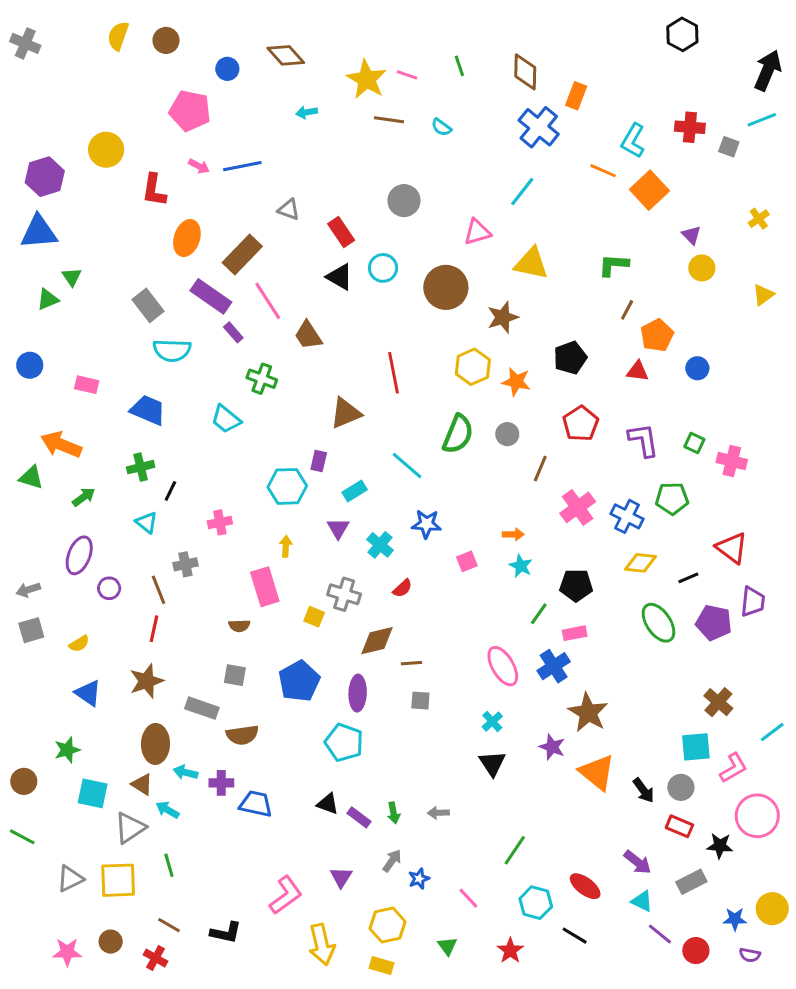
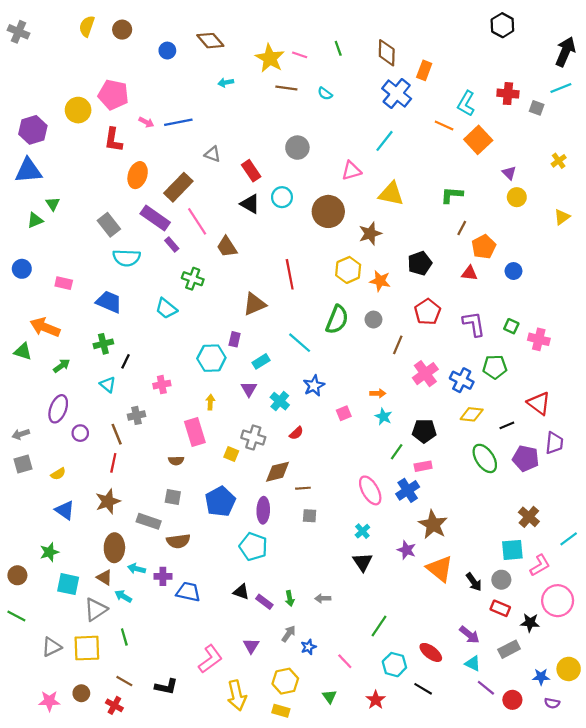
pink pentagon: (190, 111) -> (113, 95), moved
blue star: (426, 524) -> (314, 386), turned -30

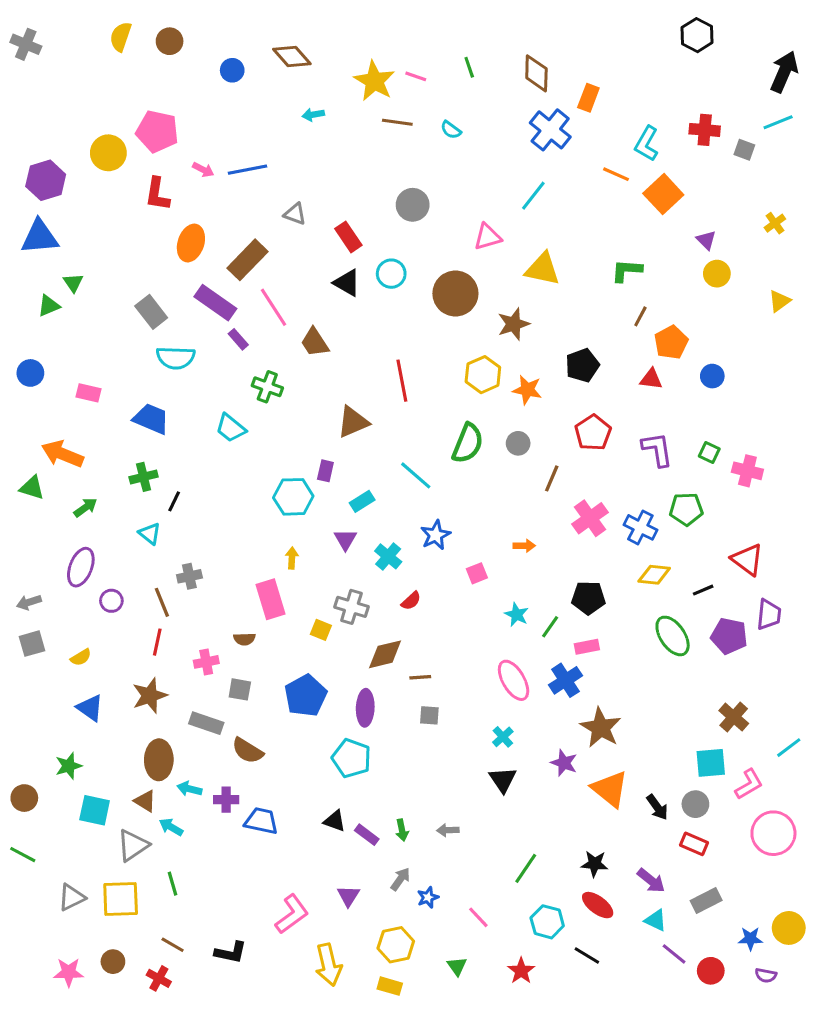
pink cross: (162, 385) -> (206, 662), moved
cyan star: (383, 417) -> (517, 615), moved
brown semicircle: (178, 541) -> (247, 751), turned 40
black star: (530, 623) -> (595, 864), moved

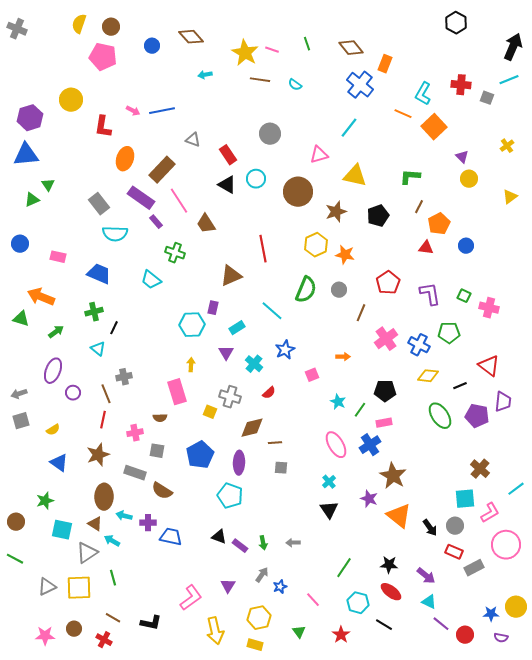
brown diamond: (536, 73) -> (351, 48), turned -40
pink pentagon: (157, 131) -> (103, 57), moved
black pentagon: (582, 365) -> (378, 216), moved
gray rectangle: (706, 900) -> (474, 568), moved

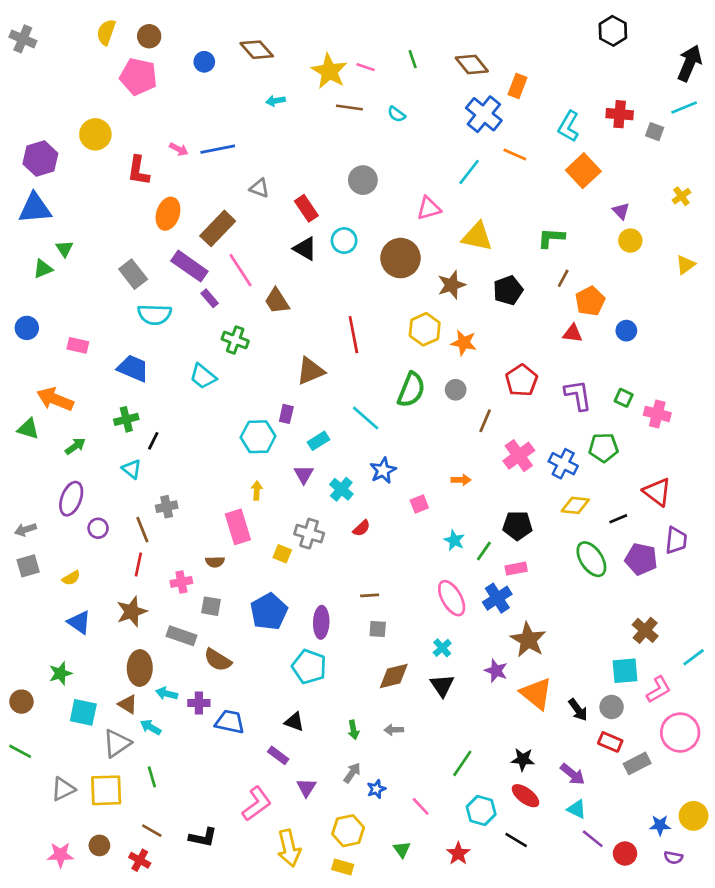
orange line: (403, 114) -> (515, 155), moved
brown diamond: (252, 428) -> (394, 676), moved
purple rectangle: (240, 546) -> (278, 755), moved

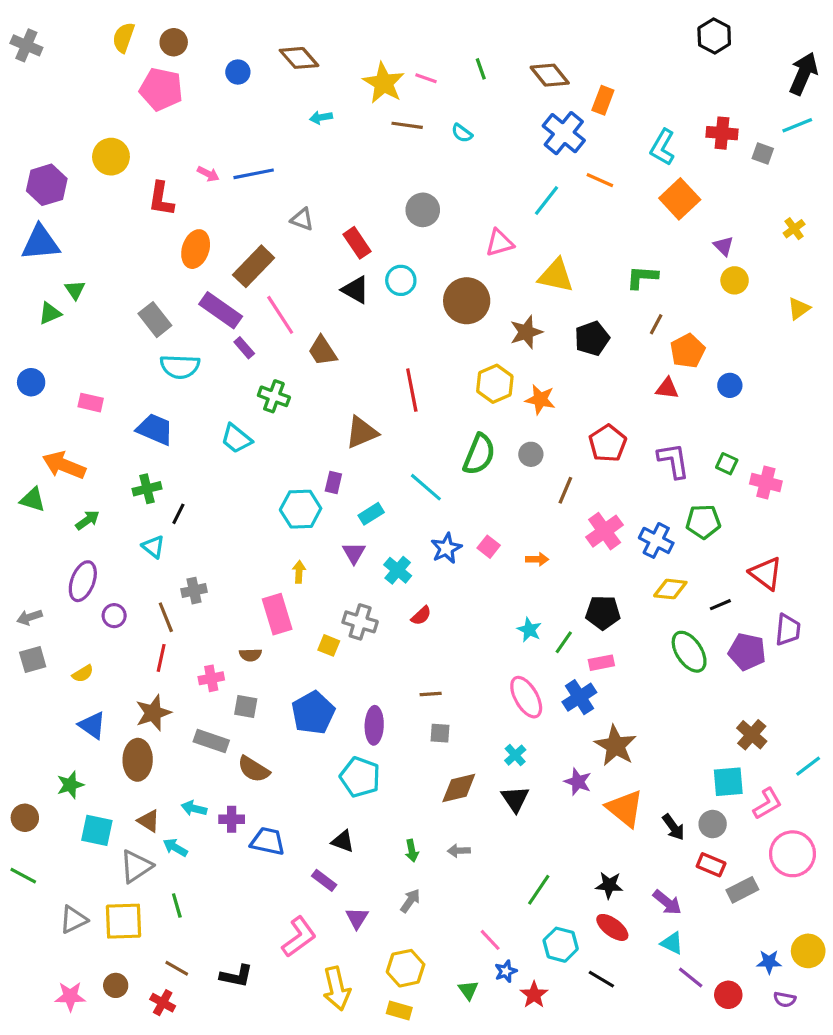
pink square: (419, 504) -> (489, 547), moved, turned -30
brown ellipse: (140, 668) -> (138, 760), moved
blue star: (376, 789) -> (506, 971), moved

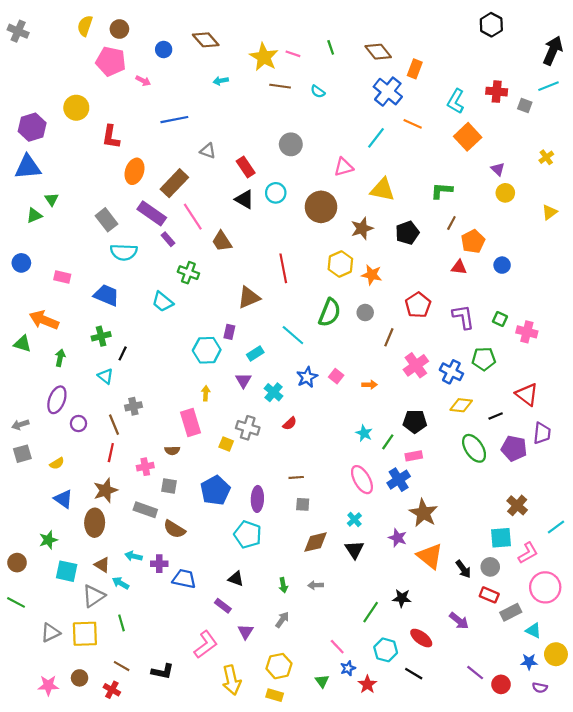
pink arrow: (208, 174) -> (143, 81), moved
green arrow: (87, 520) -> (60, 358), turned -42
black star: (609, 885) -> (402, 598), moved
cyan triangle: (672, 943) -> (533, 630), moved

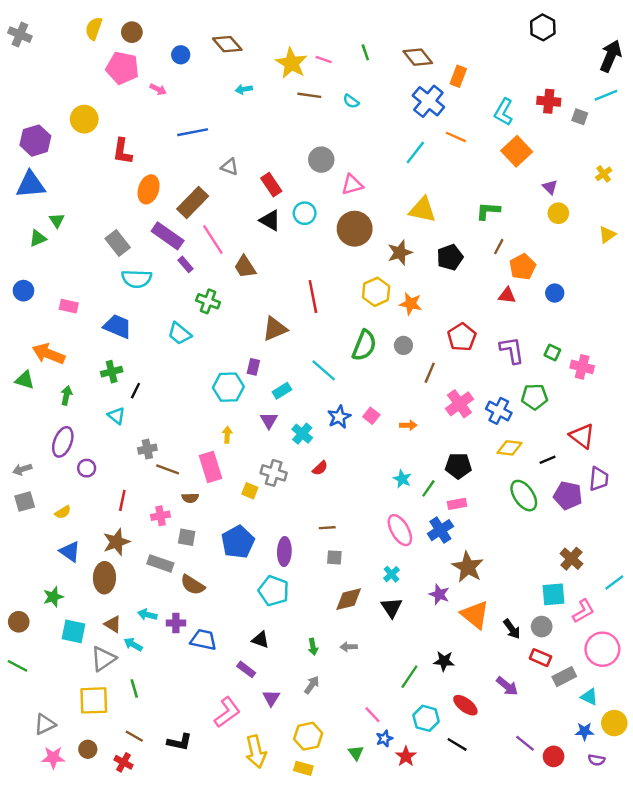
pink triangle: (344, 167) -> (352, 185), moved
brown line: (114, 425) -> (168, 469), moved, turned -48
gray triangle: (50, 633) -> (45, 724), moved

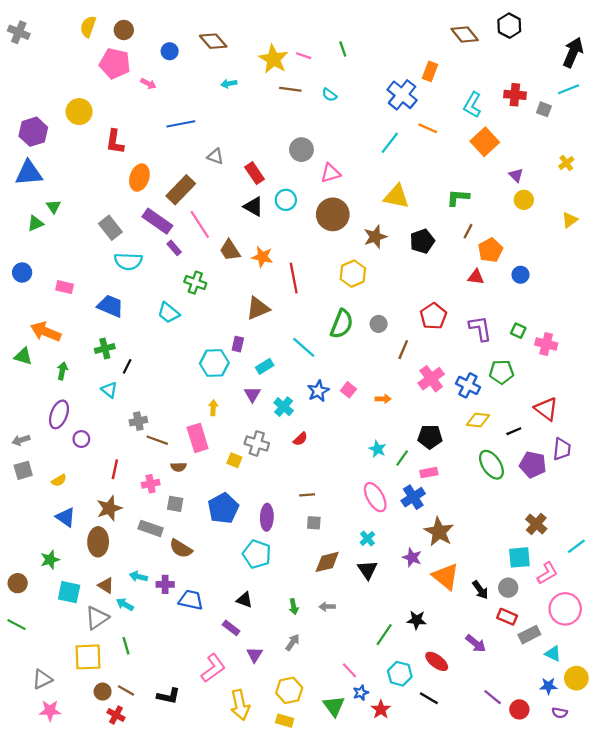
brown diamond: (418, 57) -> (465, 34), moved
orange star: (411, 304) -> (262, 257), moved
brown circle: (88, 749) -> (103, 692), moved
green triangle: (356, 753) -> (334, 706), size x1.5

